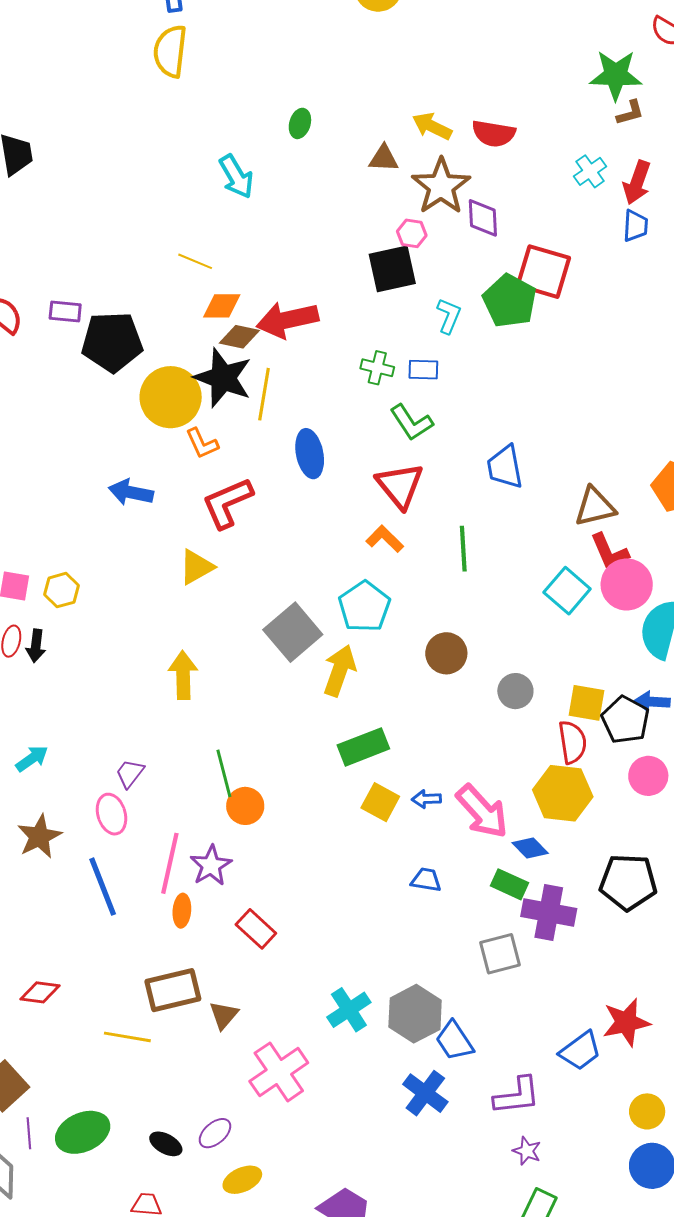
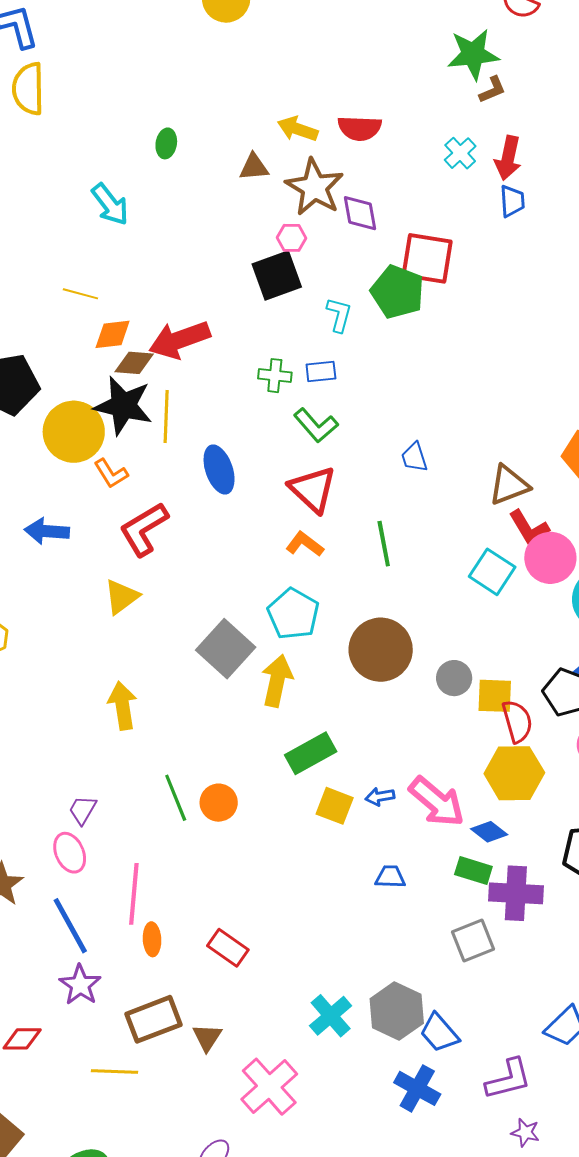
blue trapezoid: (505, 467) -> (414, 457), size x0.7
brown circle: (446, 653) -> (381, 650), size x1.5
yellow square: (587, 703) -> (495, 696), moved
orange circle: (245, 806) -> (219, 803), moved
purple star: (211, 865) -> (80, 985), moved

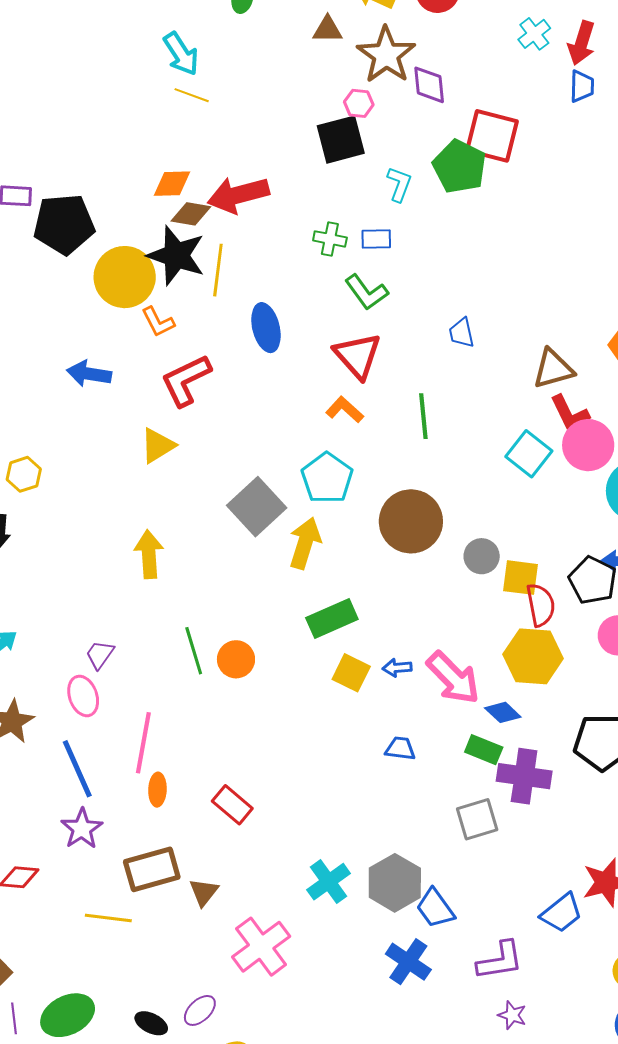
yellow line: (80, 294) -> (192, 95), moved

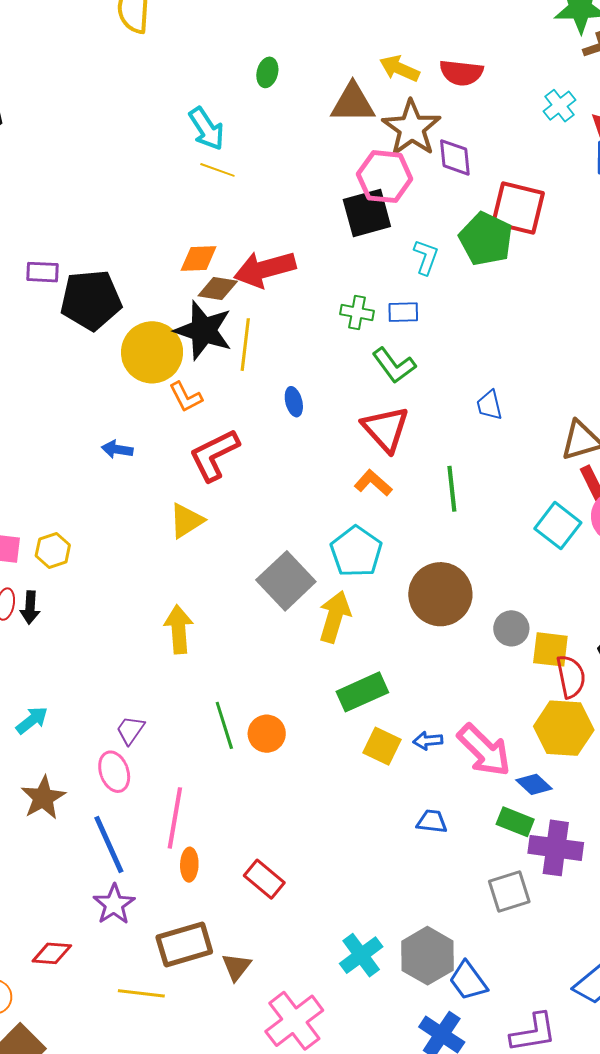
brown triangle: (328, 30) -> (353, 103), size x1.5
pink hexagon: (359, 103) -> (385, 177), size x1.8
blue ellipse: (266, 328) -> (294, 402), size x0.6
blue arrow: (89, 374) -> (117, 449), size x0.7

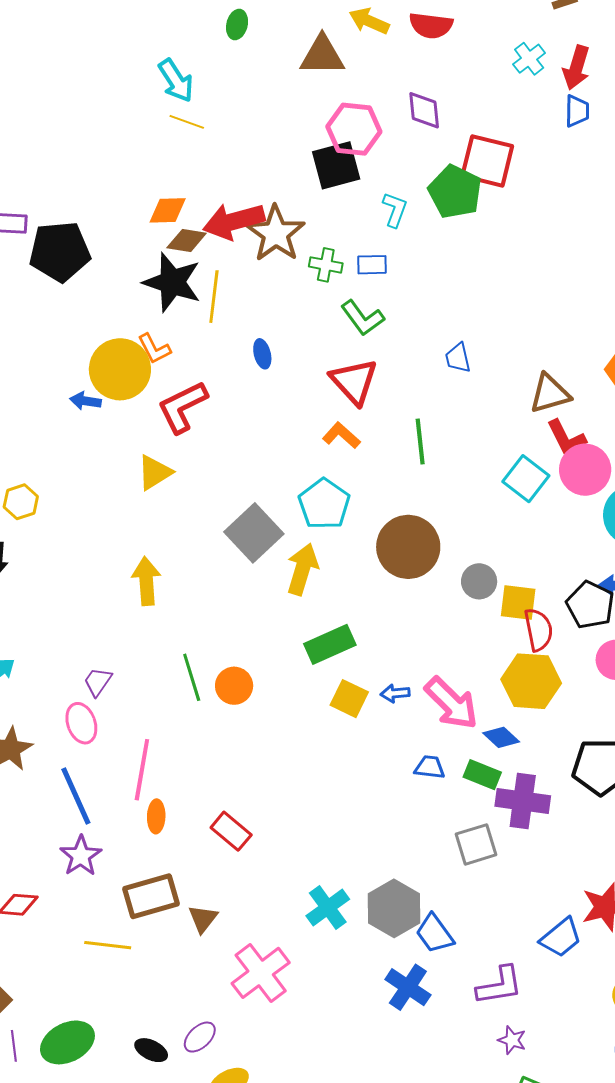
brown star: (412, 128) -> (276, 234), moved
yellow circle: (152, 352) -> (120, 369), moved
blue trapezoid: (432, 821) -> (430, 767), moved

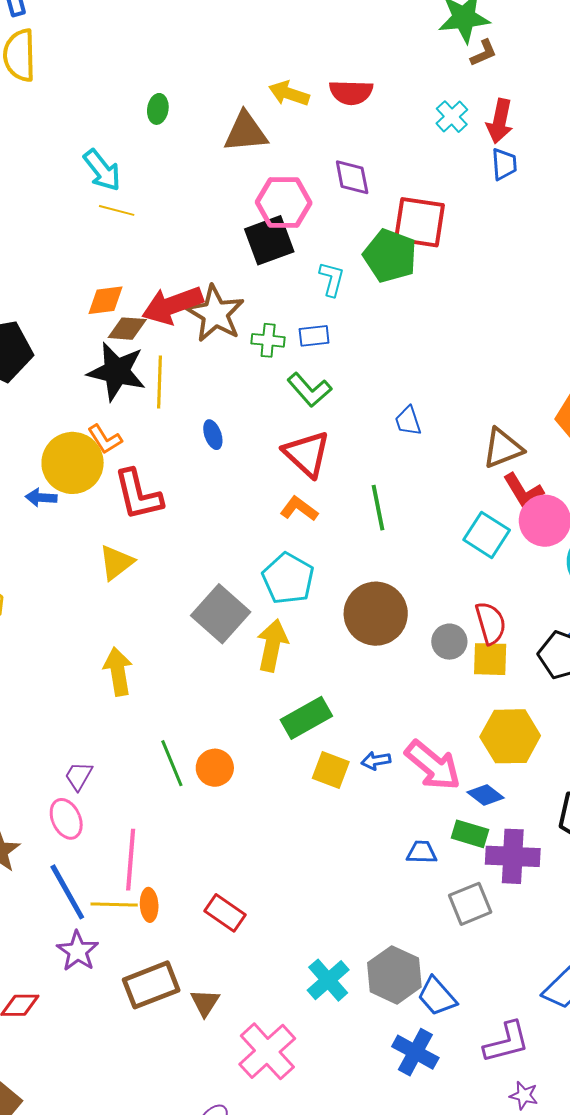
red L-shape: (182, 407) -> (138, 495), turned -72
red semicircle: (538, 630) -> (491, 623), moved
blue trapezoid: (430, 767) -> (422, 852), moved
yellow line: (108, 945) -> (114, 904), moved

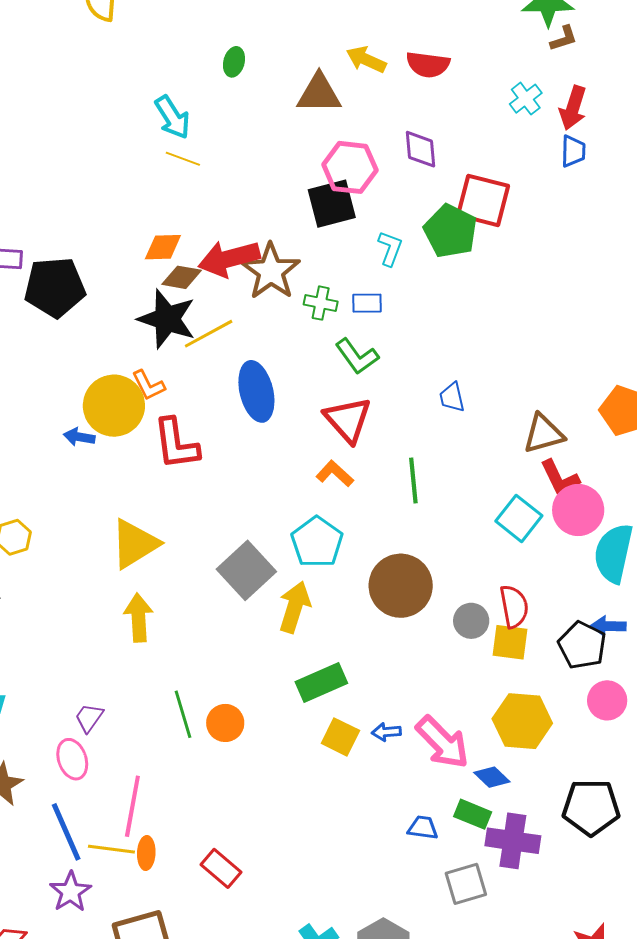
yellow line: (160, 382) -> (209, 334), turned 54
blue ellipse: (213, 435) -> (256, 391), size x2.0
yellow triangle: (116, 562) -> (135, 544), moved, size x1.4

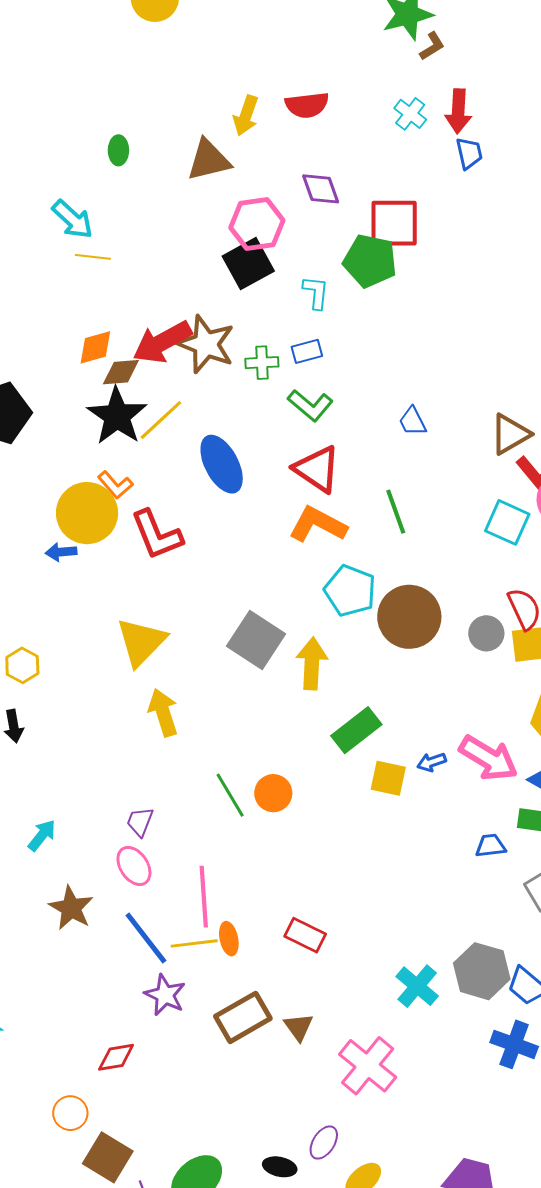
yellow arrow: (366, 60) -> (246, 115), turned -81
black star: (167, 319) -> (117, 416), turned 30
orange L-shape: (335, 474) -> (318, 524), size x1.5
cyan pentagon: (317, 542) -> (350, 591), moved

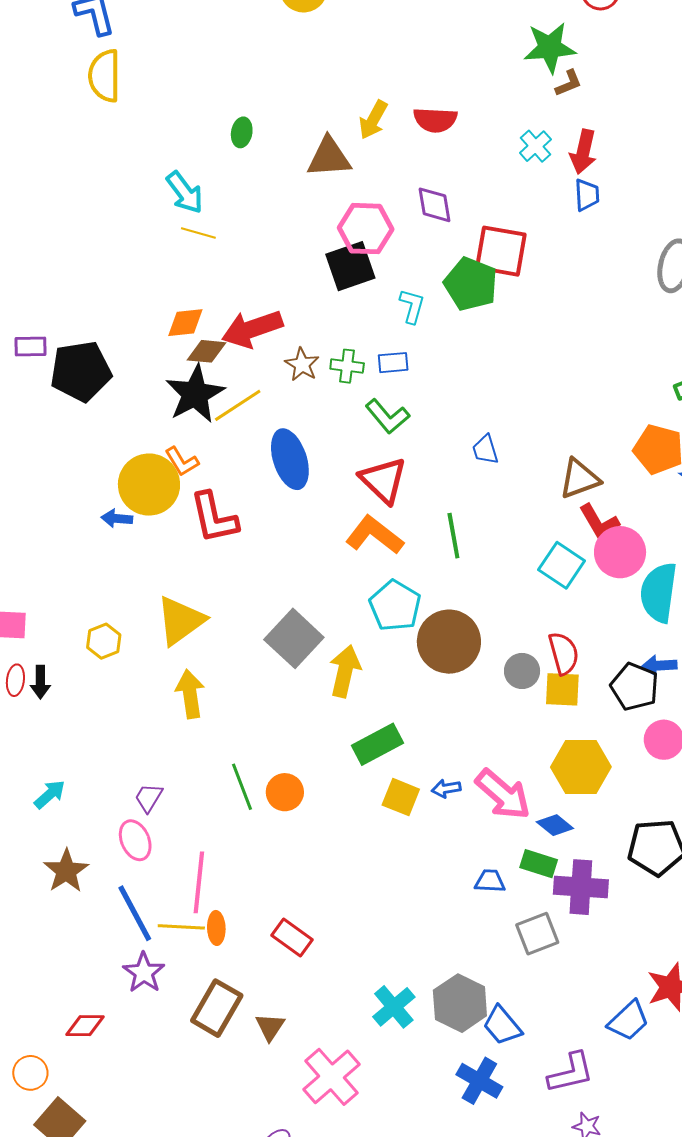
brown star: (206, 344) -> (302, 365), moved, size x0.6
yellow hexagon: (22, 665) -> (104, 641), moved
brown rectangle: (243, 1017) -> (217, 1008), turned -40

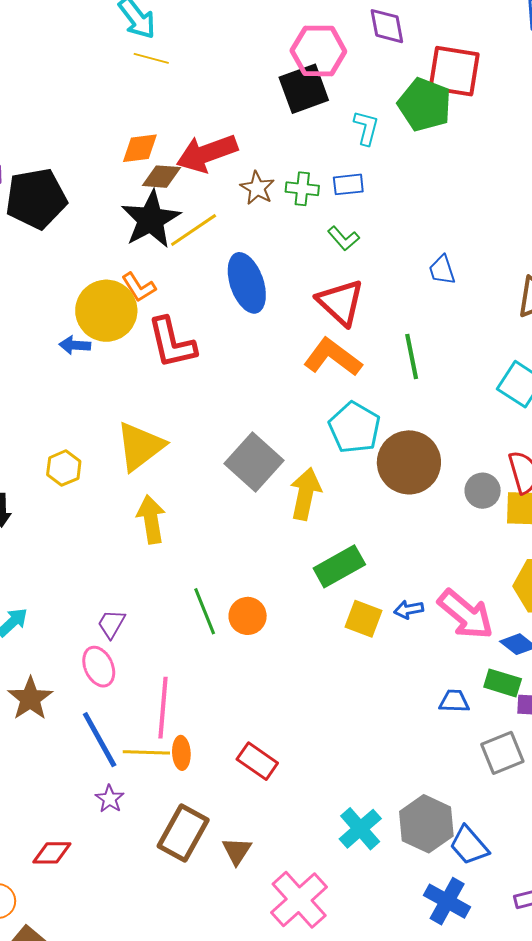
green L-shape: (387, 416) -> (343, 238), size x0.7
purple star: (144, 973) -> (110, 799), size x0.7

